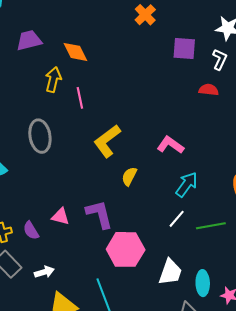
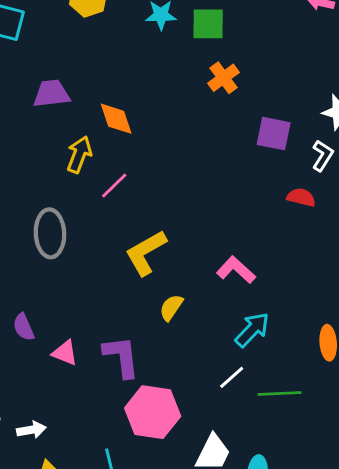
pink line: (80, 98) -> (114, 185), turned 50
purple semicircle: (31, 230) -> (24, 327), moved

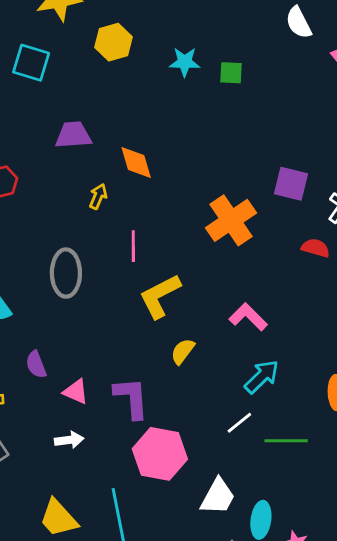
green square: (208, 24) -> (231, 73), size x0.7
orange cross: (224, 78) -> (231, 220), moved, size x1.6
yellow arrow: (79, 155) -> (98, 196), size x0.7
pink line: (114, 185) -> (133, 246), moved, turned -48
white arrow: (31, 430) -> (69, 440), moved

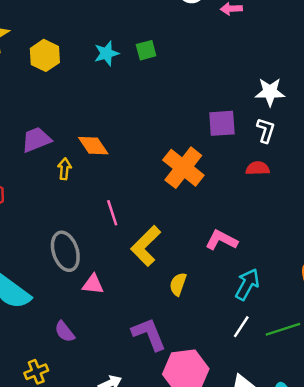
yellow arrow: (98, 196) -> (64, 169), moved
pink triangle: (76, 392) -> (93, 284), moved

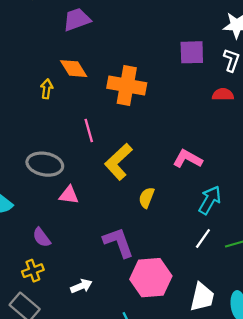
purple trapezoid: (36, 140) -> (77, 19), moved
orange cross: (183, 168) -> (127, 86), moved, turned -30
gray ellipse: (65, 251) -> (45, 164), turned -64
yellow cross: (36, 372) -> (33, 271), moved

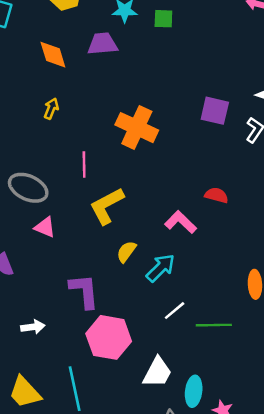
orange diamond: (74, 69) -> (53, 55), moved
red semicircle: (223, 94) -> (216, 195), moved
cyan arrow: (210, 200) -> (161, 268), moved

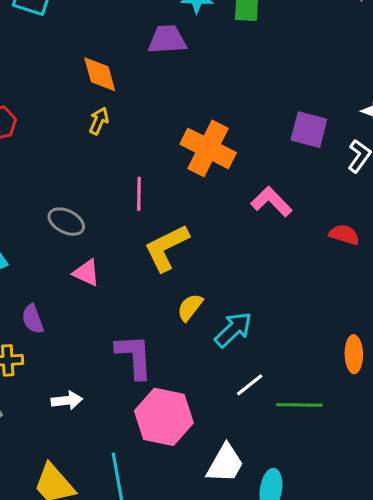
orange diamond: (53, 55) -> (100, 74), moved
gray ellipse: (28, 188) -> (66, 222), size x0.7
red semicircle: (216, 195) -> (344, 235), moved
pink L-shape: (181, 222) -> (271, 202), moved

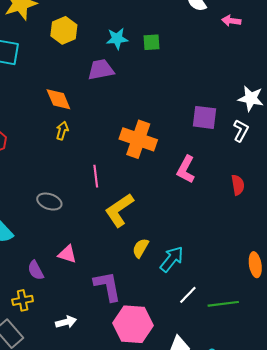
pink L-shape: (271, 202) -> (186, 169), turned -100
red semicircle: (344, 235) -> (238, 185), turned 72
pink triangle: (86, 273) -> (67, 254), moved

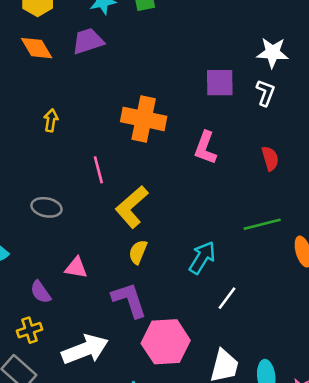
orange diamond: (58, 99) -> (37, 48), moved
yellow semicircle: (141, 248) -> (138, 252), moved
green line: (223, 304) -> (262, 224), moved
white arrow: (66, 322) -> (85, 349), size x1.8

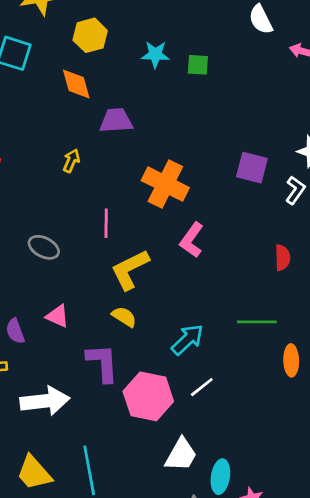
purple trapezoid: (88, 41) -> (116, 121), moved
pink L-shape: (205, 148) -> (192, 240), moved
yellow semicircle: (138, 252) -> (124, 317), turned 85
pink hexagon: (166, 342) -> (148, 396), moved

